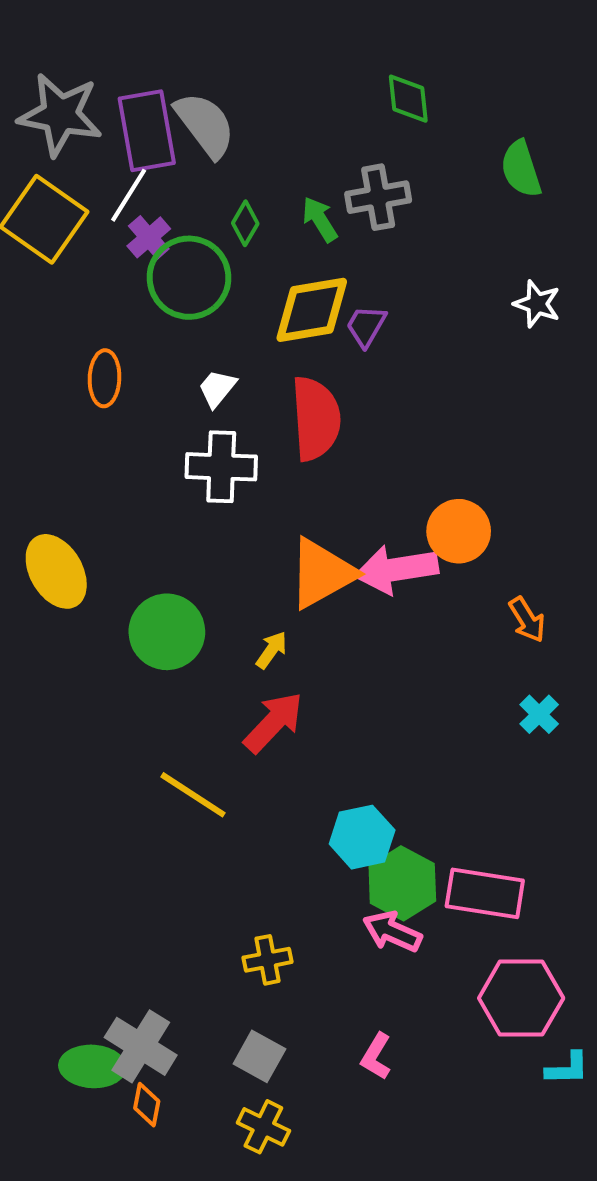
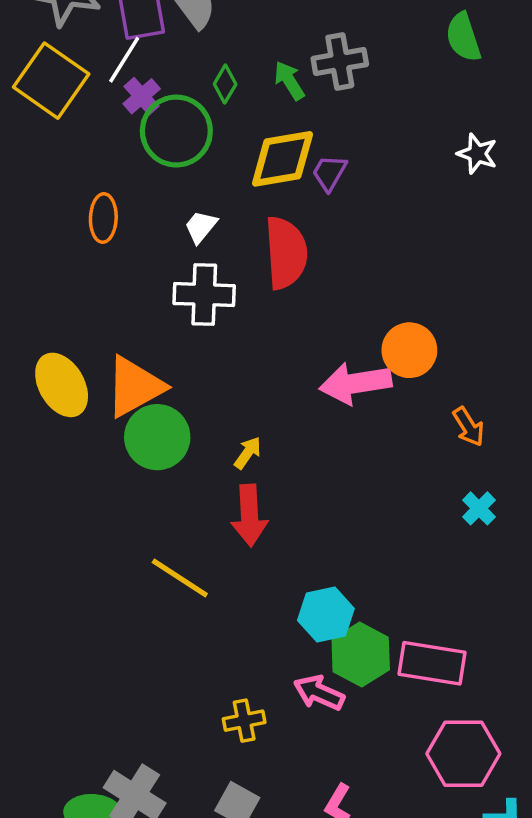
orange triangle: (322, 573) -> (135, 387), moved
red arrow: (274, 722) -> (249, 515), turned 134
pink arrow: (392, 932) -> (319, 693), moved

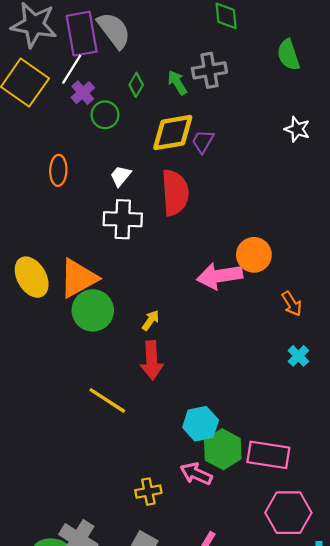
green circle: (176, 131) -> (105, 115), size x0.6

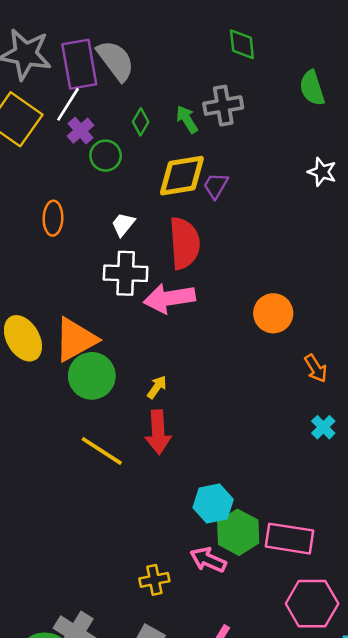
pink arrow: (219, 276) -> (169, 298), moved
yellow line: (107, 400) -> (102, 451), moved

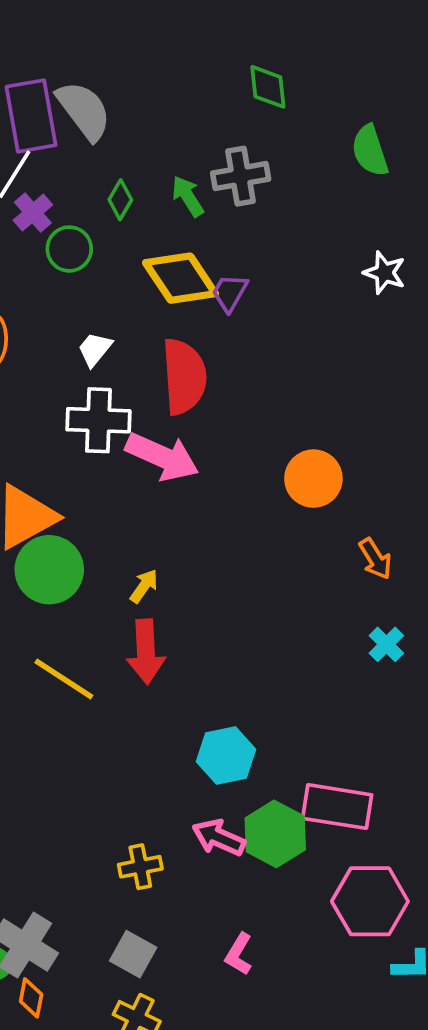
yellow diamond: (182, 176) -> (180, 278), turned 66
pink arrow: (169, 298) -> (162, 457), turned -147
green hexagon: (238, 532) -> (275, 834), moved

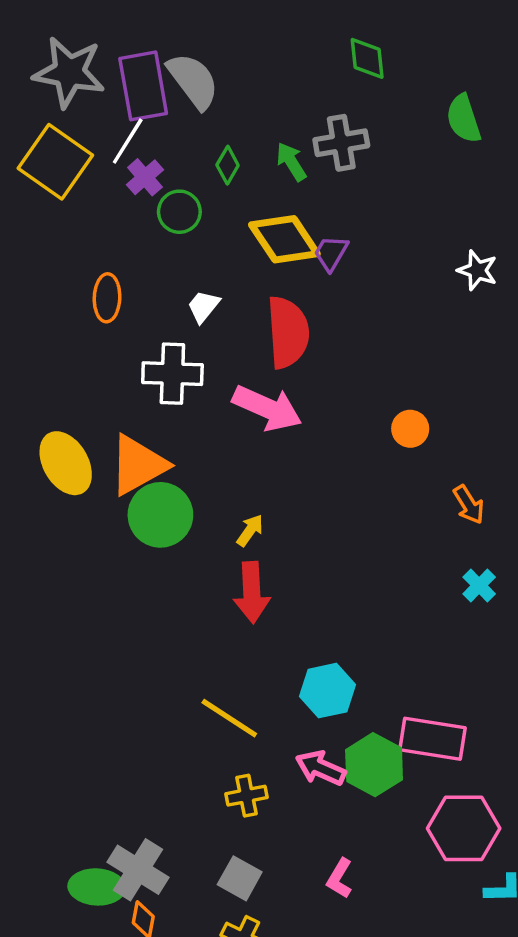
white star: (385, 273) -> (477, 270), moved
white cross: (98, 420) -> (172, 374), moved
orange circle: (313, 479) -> (410, 429), size x0.7
yellow line: (64, 679) -> (229, 718), moved

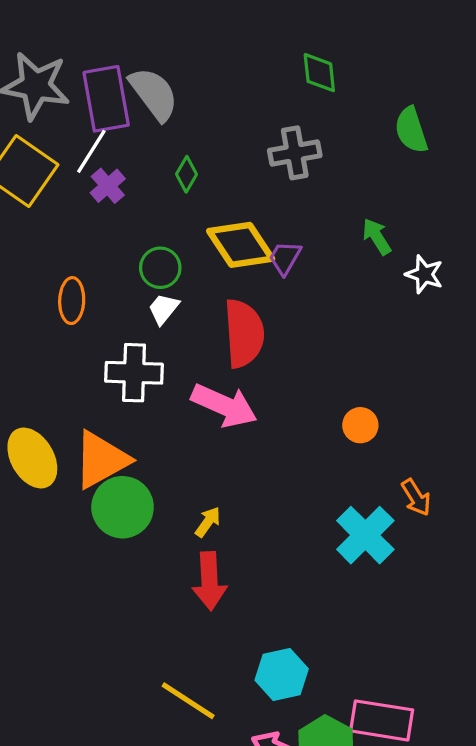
green arrow: (291, 162) -> (377, 237), moved
green circle: (179, 212) -> (160, 268), moved
cyan cross: (479, 585) -> (365, 535), moved, size x1.8

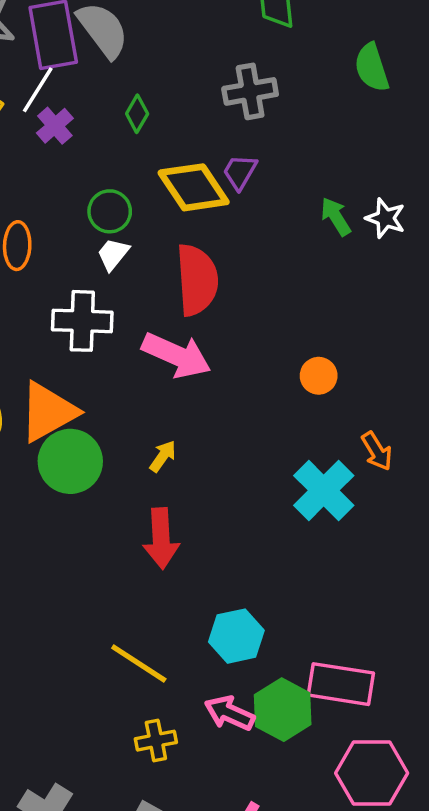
green arrow: (377, 237) -> (336, 216), moved
purple trapezoid: (285, 258) -> (240, 172), moved
yellow arrow: (208, 522) -> (163, 456), moved

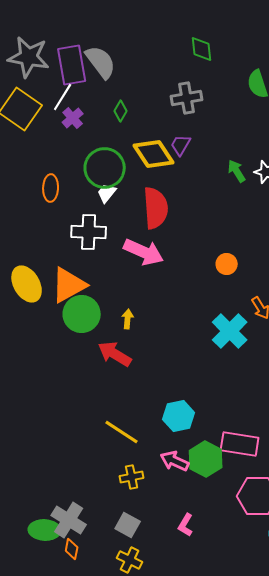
green circle: (110, 211) -> (105, 168), size x1.6
yellow arrow: (163, 456) -> (128, 319), moved, turned -30
red arrow: (161, 538) -> (115, 354), moved, turned 124

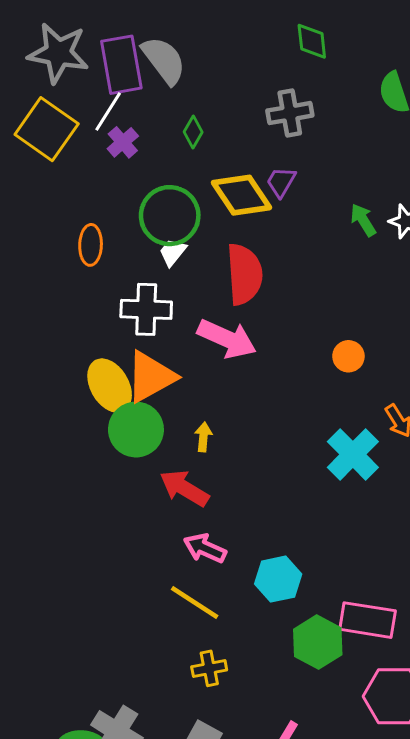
yellow ellipse: (27, 284) -> (110, 386), moved
orange triangle: (69, 285) -> (151, 377), moved
pink arrow: (175, 461) -> (205, 548), moved

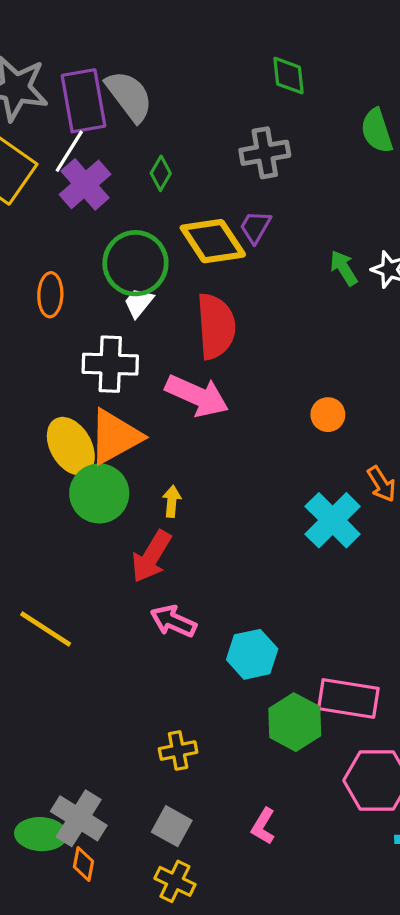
purple cross: (123, 142) -> (85, 184), size x1.5
red arrow: (184, 488) -> (151, 557), turned -90
yellow line: (195, 602) -> (46, 629), moved

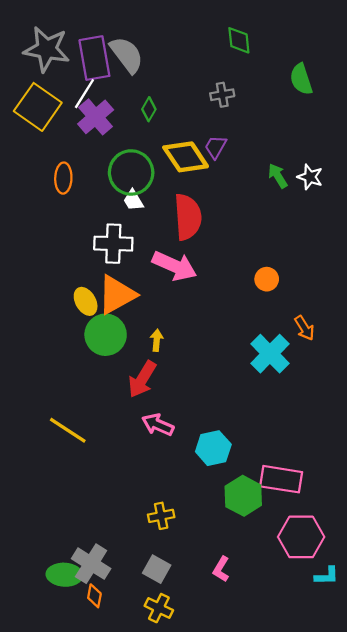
gray cross: (265, 153) -> (222, 95), size x0.7
orange ellipse: (50, 295) -> (63, 178), moved
white trapezoid: (139, 303) -> (133, 200), turned -70
yellow ellipse: (71, 446) -> (86, 301), size x0.7

